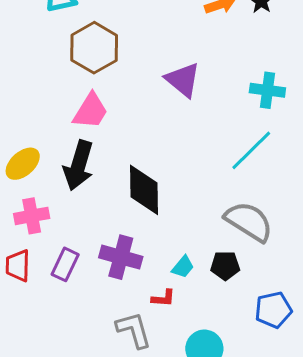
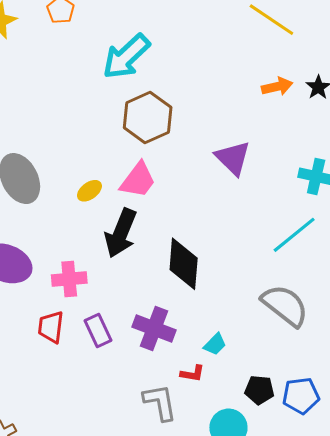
yellow ellipse: (23, 164) -> (89, 191), moved, size x0.7
purple rectangle: (65, 264) -> (98, 331), turned -56
black pentagon: (225, 266) -> (259, 390), moved

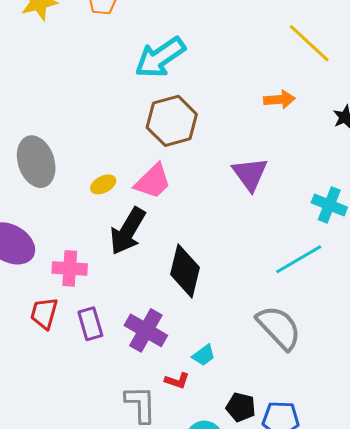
orange arrow: (277, 86) -> (279, 99), moved

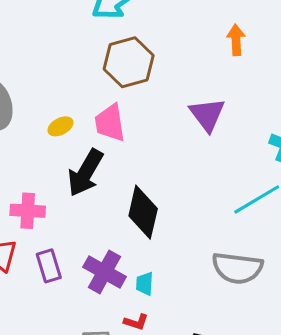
orange arrow: (279, 99) -> (236, 40), turned -88
pink trapezoid: (153, 181) -> (110, 123), turned 126
gray semicircle: (279, 328) -> (237, 268), turned 141
cyan trapezoid: (204, 355) -> (145, 284), moved, turned 130

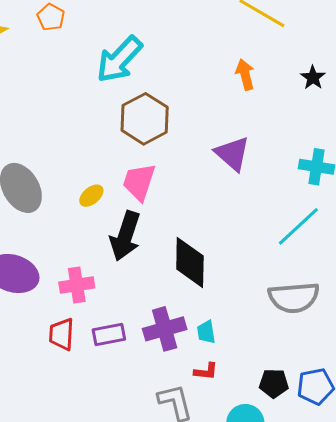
pink trapezoid: (110, 123) -> (139, 182), turned 39
purple rectangle: (49, 266) -> (109, 335), turned -72
purple cross: (104, 272) -> (165, 329), turned -33

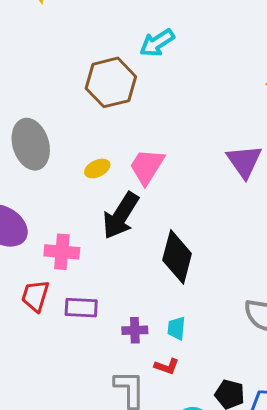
cyan arrow: (119, 59) -> (157, 43), size x0.7
brown hexagon: (145, 119) -> (111, 82), moved
purple cross: (165, 329) -> (135, 330), moved, size x0.6

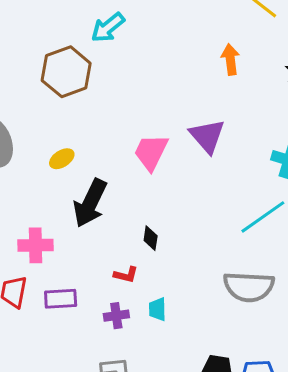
pink trapezoid: (147, 167) -> (151, 152), moved
black diamond: (177, 257) -> (151, 238), size x0.5
red L-shape: (167, 366) -> (126, 275), moved

